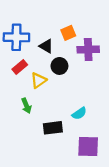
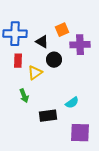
red rectangle: (20, 67) -> (18, 61), turned -48

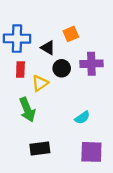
purple cross: (80, 45) -> (91, 64), moved
green arrow: (24, 96) -> (27, 110), size x1.5
black rectangle: (48, 116) -> (40, 148), moved

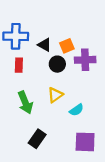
orange square: (71, 34) -> (67, 46), moved
yellow triangle: (40, 83) -> (55, 95), moved
black rectangle: (40, 148) -> (37, 139), turned -48

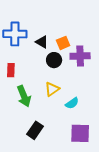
red rectangle: (19, 65) -> (11, 70), moved

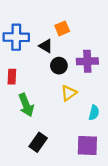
orange square: (63, 43) -> (62, 28), moved
yellow triangle: (52, 89) -> (69, 93), moved
cyan semicircle: (72, 103) -> (94, 113), moved, turned -40

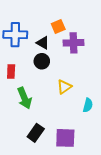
purple cross: (87, 61) -> (74, 43), moved
black circle: (59, 66) -> (42, 61), moved
purple square: (87, 145) -> (65, 138), moved

